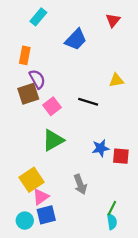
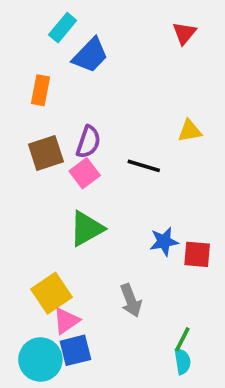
blue trapezoid: (76, 40) -> (90, 55), moved
purple semicircle: (37, 79) -> (88, 142), moved, turned 48
cyan circle: (25, 221) -> (40, 359), size x1.5

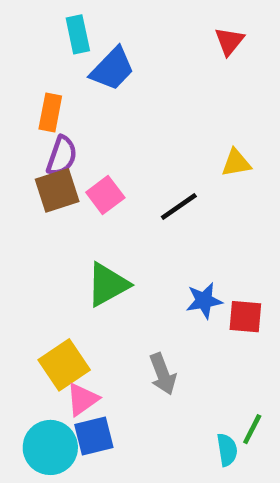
cyan rectangle: (63, 28) -> (78, 34), turned -52
purple semicircle: (88, 142) -> (62, 156), moved
black line: (144, 166) -> (179, 207), turned -52
pink square: (85, 173) -> (105, 195), moved
green line: (182, 339) -> (252, 429), moved

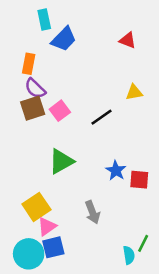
red triangle: (229, 41) -> (128, 40), moved, turned -48
purple semicircle: (62, 156) -> (35, 89), turned 115
blue star: (204, 301) -> (116, 171), turned -30

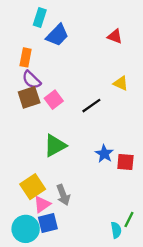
cyan rectangle: (44, 20) -> (40, 18), turned 30
yellow triangle: (134, 92) -> (121, 83), turned 35
gray arrow: (92, 212) -> (63, 195), moved

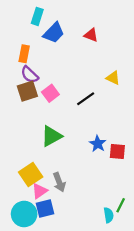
red triangle: (115, 36) -> (91, 35), moved

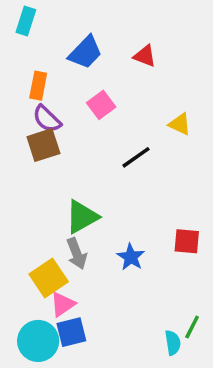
cyan rectangle: (37, 16) -> (26, 21), moved
pink square: (50, 93) -> (101, 105), moved
blue star: (98, 144) -> (131, 257), moved
gray arrow: (59, 182) -> (77, 254), moved

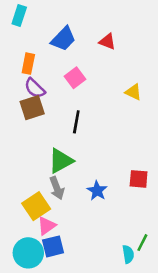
black line: (136, 157) -> (76, 122), moved, turned -45

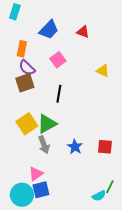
red square: (139, 179) -> (105, 147), moved
yellow square: (36, 206) -> (27, 124), moved
cyan semicircle: (128, 254) -> (99, 196), turned 72

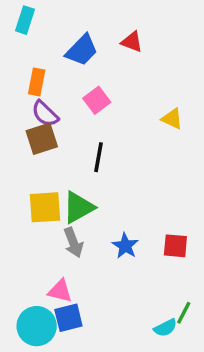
red triangle: (83, 32) -> (132, 42), moved
yellow square: (27, 124) -> (45, 207), turned 30
pink triangle: (36, 174) -> (60, 291), turned 49

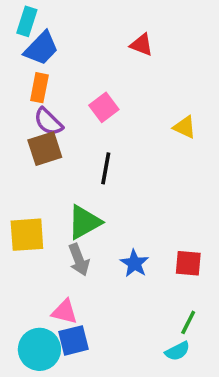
blue trapezoid: (82, 50) -> (41, 48), moved
yellow square: (45, 207) -> (27, 235), moved
green line: (184, 313) -> (188, 322), moved

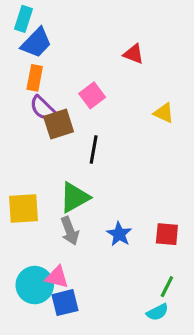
red triangle: (142, 45) -> (134, 54), moved
brown square: (45, 149) -> (59, 124), moved
cyan circle: (39, 349) -> (35, 285), moved

